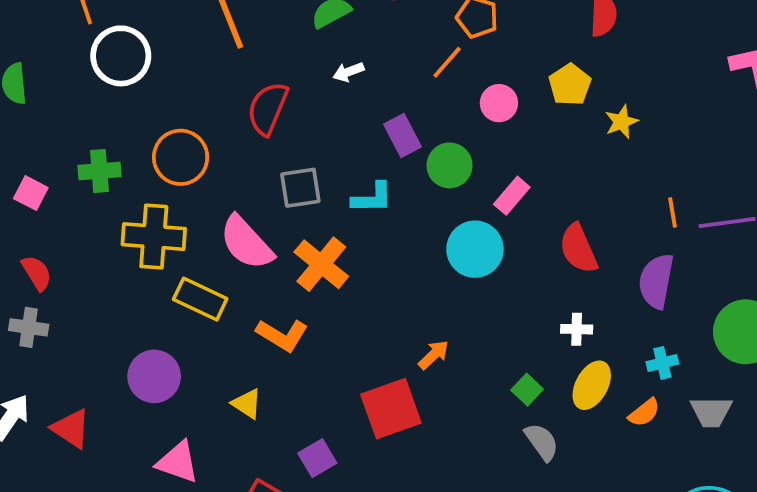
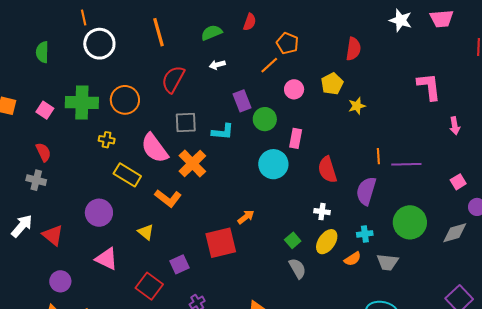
green cross: (99, 171) -> (82, 103), size x1.5
pink rectangle: (512, 196) -> (296, 138), turned -36
yellow cross: (154, 237) -> (107, 140), size x0.5

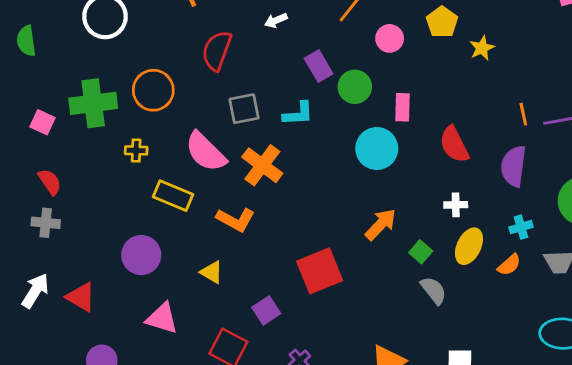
orange arrow: (246, 217) -> (381, 224), moved, size x1.4

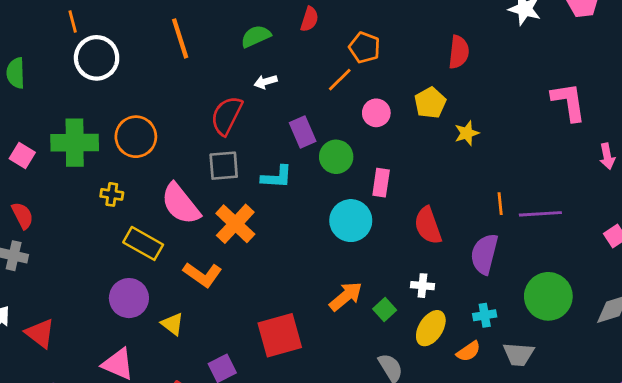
red semicircle: (217, 51) -> (227, 116), moved
green square: (421, 252) -> (385, 309), moved
purple circle: (141, 255) -> (129, 298), moved

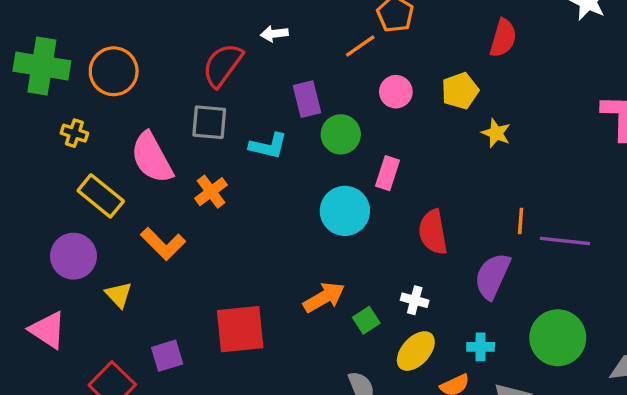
yellow star: (467, 133) -> (496, 133), turned 30
orange cross: (235, 224) -> (211, 192), size x0.7

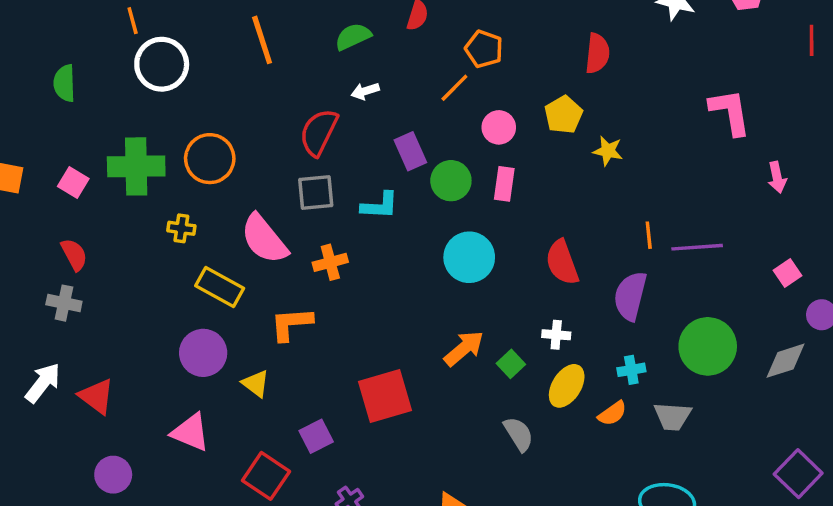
pink rectangle: (387, 173) -> (504, 184), moved
orange cross: (211, 192) -> (330, 262), turned 32
orange L-shape: (163, 244) -> (291, 324), turned 141

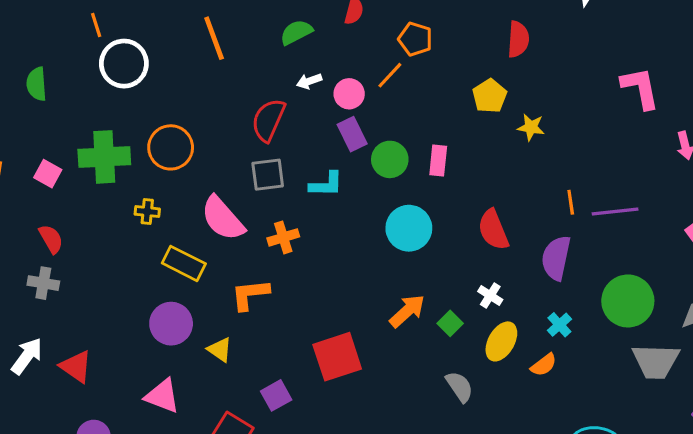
pink circle: (499, 127) -> (349, 94), moved
white cross: (556, 335) -> (490, 296), turned 30
cyan cross: (631, 370) -> (559, 325), turned -30
gray trapezoid: (672, 416) -> (656, 361), moved, size x1.4

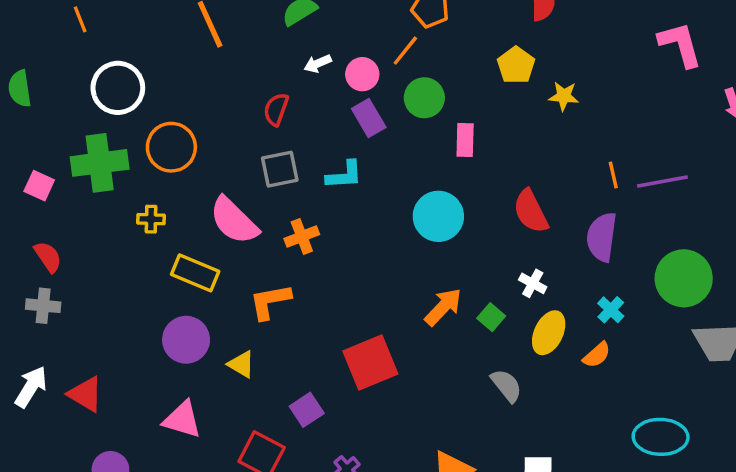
white circle: (124, 64) -> (118, 88), moved
red semicircle: (268, 120) -> (276, 109), size x0.7
green circle: (390, 159) -> (424, 98), moved

